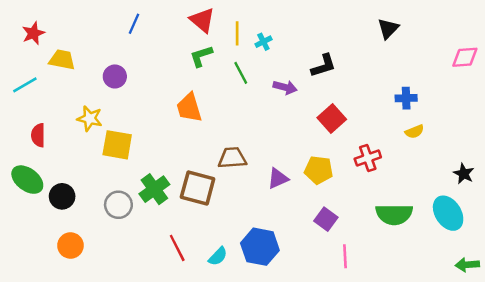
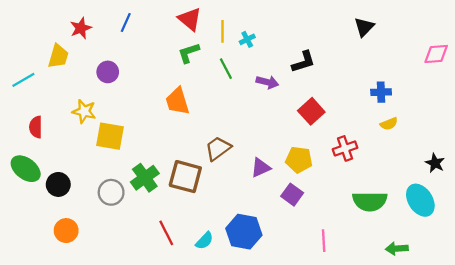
red star: (33, 33) -> (81, 28), moved
yellow trapezoid: (62, 60) -> (58, 56), turned 95
brown trapezoid: (232, 158) -> (218, 148), turned -32
purple square: (326, 219) -> (292, 195), moved
green arrow: (467, 265) -> (397, 249), moved

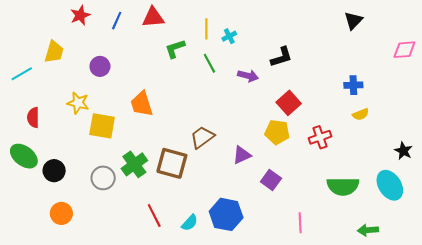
red triangle: (190, 19) -> (153, 17), moved, turned -45
black triangle: (364, 27) -> (353, 21), moved
red star: (81, 28) -> (80, 15), moved
orange trapezoid: (177, 101) -> (142, 104), moved
yellow pentagon: (299, 160) -> (277, 132), moved

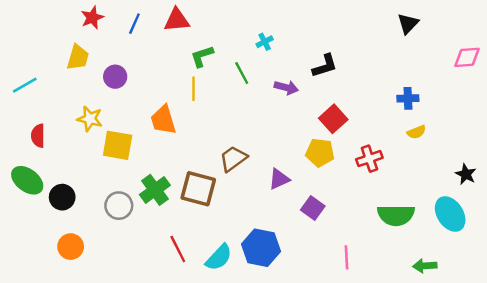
yellow line: (206, 29) -> (193, 89), moved
yellow trapezoid: (54, 52) -> (78, 57), moved
cyan semicircle: (190, 223) -> (219, 257), size x1.4

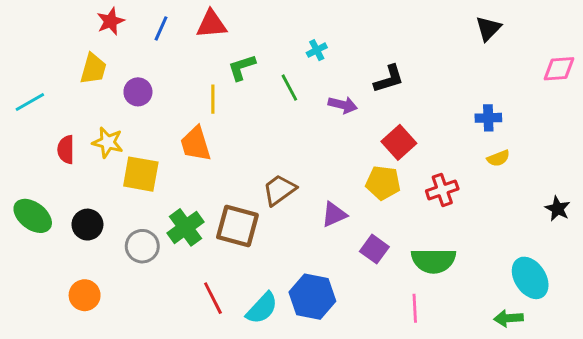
yellow line: (193, 89) -> (213, 99), moved
red semicircle: (38, 136) -> (66, 150), moved
black circle: (62, 197) -> (87, 225), moved
cyan ellipse: (450, 214) -> (530, 278), moved
green semicircle: (396, 215) -> (434, 261), moved

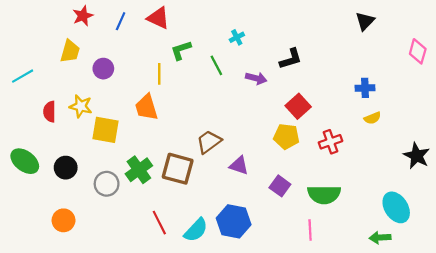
red triangle: (211, 24) -> (158, 18), turned 30
pink diamond: (559, 69) -> (418, 51), turned -70
black star: (558, 209) -> (417, 156), size x1.4
purple triangle: (334, 214) -> (239, 165), moved, turned 42

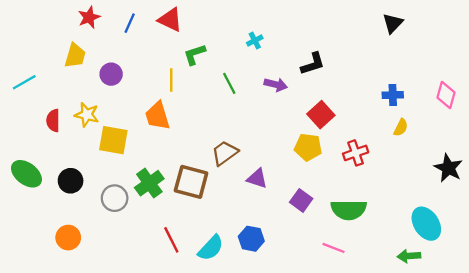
pink diamond: (418, 51) -> (446, 95), moved
green line: (216, 65) -> (229, 83), moved
yellow semicircle: (372, 118) -> (401, 127), turned -42
blue hexagon: (234, 221) -> (251, 239), size x0.7
pink line: (310, 230) -> (334, 248), turned -66

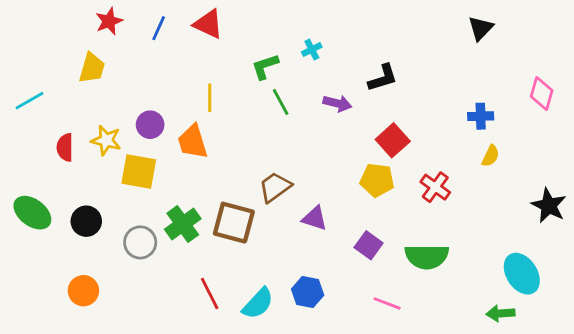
green L-shape: (195, 54) -> (265, 67), moved
purple circle: (111, 74) -> (150, 125), moved
pink diamond: (446, 95) -> (542, 93), moved
red cross: (356, 153) -> (435, 187), turned -35
pink line: (334, 248) -> (387, 303), moved

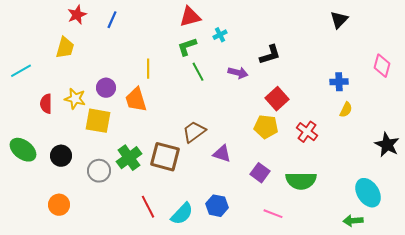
red triangle: (208, 24) -> (190, 17), moved, turned -40

